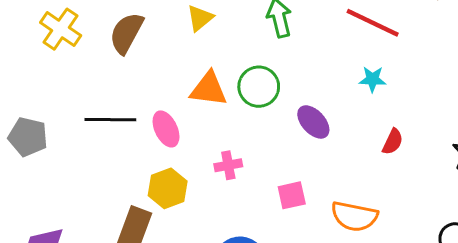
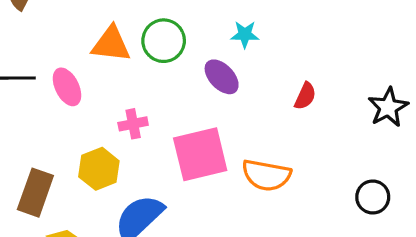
cyan star: (372, 79) -> (245, 34), moved
yellow hexagon: (168, 188) -> (99, 169), moved
pink square: (292, 195) -> (200, 154), size x1.8

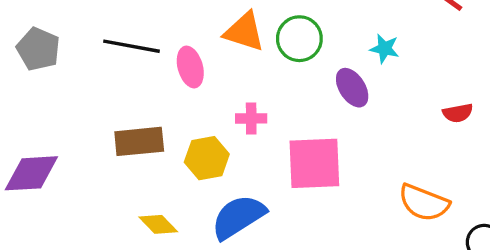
red semicircle: (305, 96) -> (458, 113), moved, turned 44
orange semicircle: (266, 175) -> (424, 203), moved
brown rectangle: (35, 193) -> (139, 141), moved, turned 54

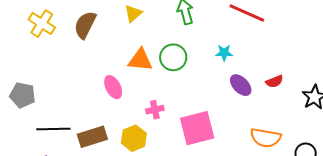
black line: (131, 46) -> (53, 129), moved
purple ellipse: (352, 88) -> (241, 85), moved

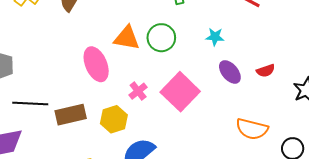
pink ellipse: (113, 87) -> (96, 64), size x1.4
pink cross: (155, 110) -> (138, 91), turned -30
pink square: (197, 128) -> (180, 92), moved, turned -36

